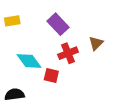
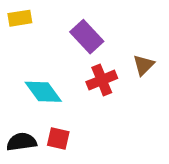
yellow rectangle: (12, 21) -> (20, 18), moved
red square: (51, 76) -> (58, 139), moved

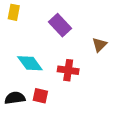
yellow rectangle: (20, 18) -> (14, 12), turned -70
red cross: (102, 80) -> (68, 70), moved, turned 30

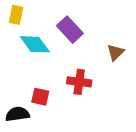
cyan diamond: (30, 63) -> (35, 44), moved
red square: (40, 96) -> (40, 97), moved

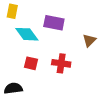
purple rectangle: (70, 30) -> (54, 23), turned -36
red square: (40, 97) -> (31, 63), moved

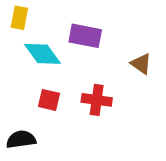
brown triangle: (89, 40) -> (141, 64), turned -40

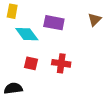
brown triangle: (141, 64) -> (95, 20), moved, turned 40

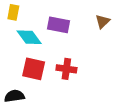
red square: (31, 63) -> (34, 69), size x1.5

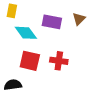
brown triangle: (103, 21) -> (79, 19), moved

